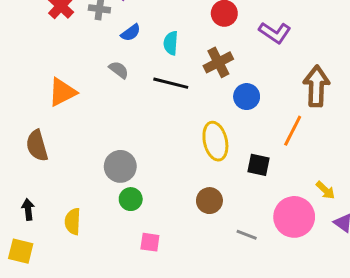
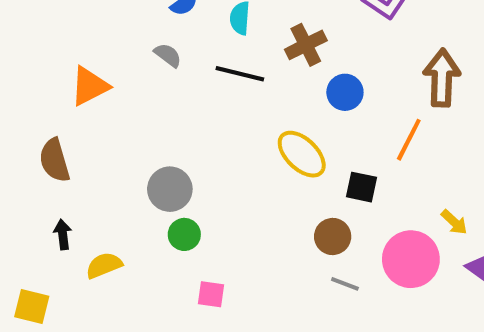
yellow ellipse: (215, 141) -> (302, 154), turned -33
brown circle: (209, 201) -> (333, 237), moved
black arrow: (28, 210) -> (63, 234), moved
yellow semicircle: (73, 221) -> (104, 265), turned 65

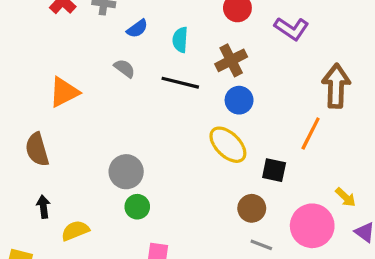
blue circle: (345, 92) -> (239, 100), moved

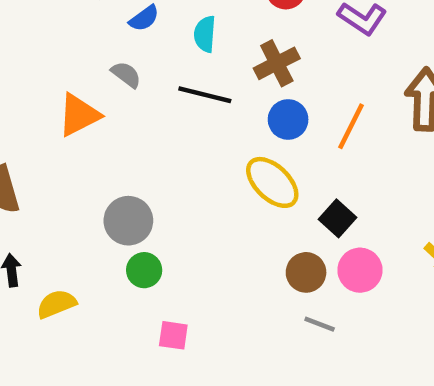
orange triangle: (64, 92) -> (79, 115), moved
orange line: (311, 134) -> (351, 126), moved
black square: (274, 170) -> (338, 218), turned 30
pink circle: (312, 226) -> (360, 270), moved, size x0.7

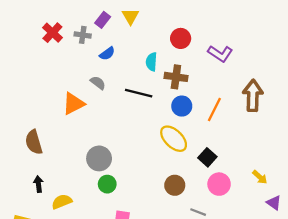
cyan semicircle: (205, 34) -> (151, 62), moved
brown cross: (277, 63) -> (176, 77), turned 35
brown circle: (306, 272) -> (175, 185), moved

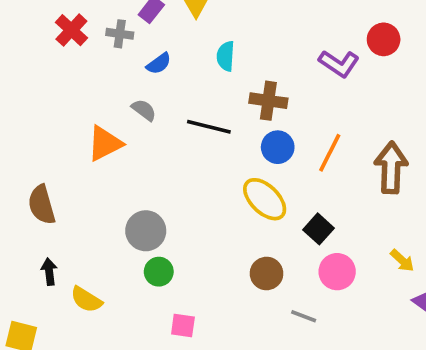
red circle: (181, 38) -> (384, 39), moved
cyan semicircle: (151, 62) -> (226, 56), moved
brown arrow: (253, 96) -> (391, 168), moved
yellow semicircle: (62, 202) -> (86, 300), turned -126

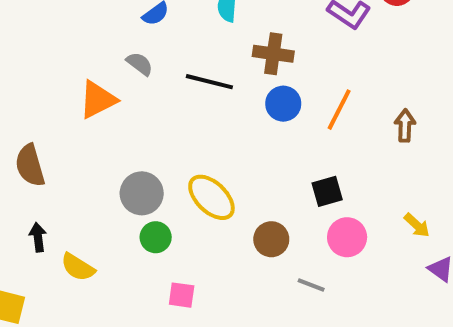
brown arrow: (391, 168) -> (405, 126), size x0.6
yellow ellipse: (265, 199) -> (211, 197), moved
black square: (319, 229) -> (327, 191), turned 32

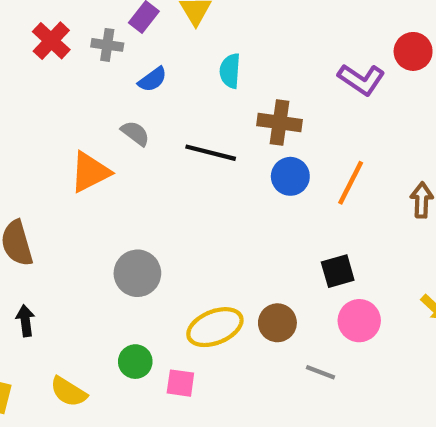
yellow ellipse: (211, 197) -> (215, 327), moved, turned -66
green circle: (156, 237) -> (135, 362), moved
yellow semicircle: (78, 267) -> (68, 392), moved

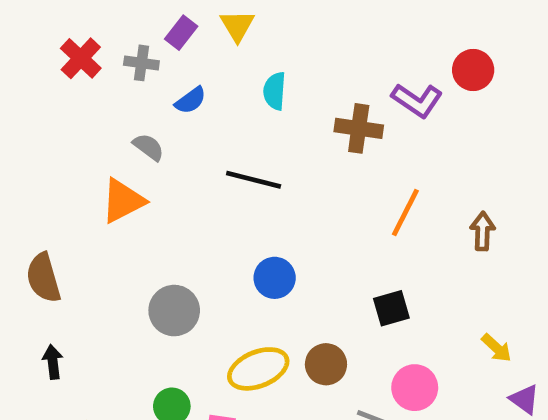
brown cross: (280, 123) -> (359, 128), moved
gray semicircle: (135, 133) -> (148, 147), moved
blue circle: (290, 176) -> (275, 278), moved
pink circle: (359, 321) -> (415, 388), moved

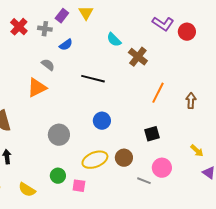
cyan semicircle: (275, 91) -> (114, 40), moved, turned -49
purple L-shape: (417, 100) -> (163, 24), moved
brown cross: (359, 128) -> (138, 57), turned 30

